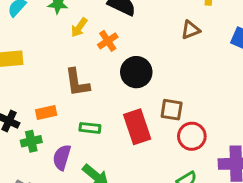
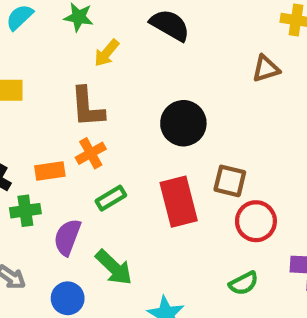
orange cross: (108, 41) -> (91, 153), moved
brown L-shape: (77, 83) -> (87, 107), moved
green rectangle: (90, 128) -> (111, 198), turned -42

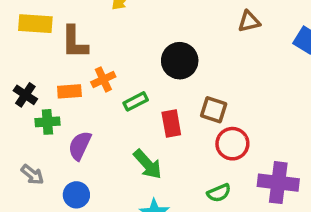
brown L-shape: (87, 107) -> (74, 42), moved
green rectangle: (111, 198) -> (136, 101), moved
red rectangle: (179, 202) -> (171, 123), size x0.7
green arrow: (114, 267) -> (148, 164), moved

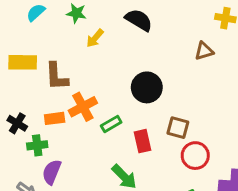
orange cross: (103, 79) -> (83, 107), size x1.4
purple semicircle: (80, 146) -> (52, 172), moved

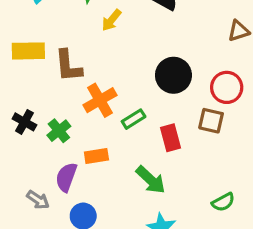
orange rectangle: (55, 118) -> (96, 156), moved
green cross: (37, 145) -> (59, 131), moved, turned -30
red circle: (195, 156) -> (227, 87), moved

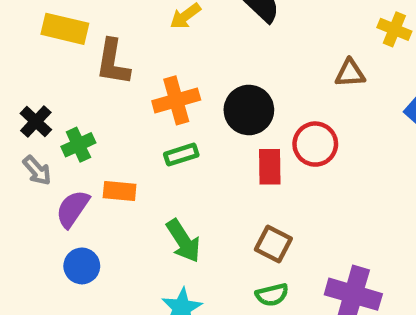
orange cross: (100, 100) -> (176, 100), moved
brown square: (211, 121) -> (273, 244), moved
red rectangle: (171, 138) -> (270, 167), moved
gray arrow: (38, 200) -> (37, 170), moved

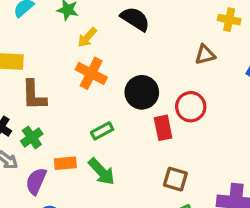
brown L-shape: (113, 62) -> (34, 95), moved
orange cross: (176, 100) -> (91, 73), moved, turned -36
green arrow: (183, 241) -> (102, 172), moved

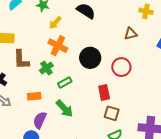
red rectangle: (163, 128) -> (104, 92), moved
green cross: (32, 137) -> (46, 68), moved
orange rectangle: (65, 163) -> (34, 96), moved
purple semicircle: (36, 181) -> (40, 120), moved

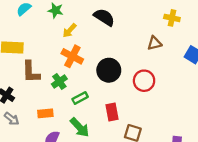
red rectangle: (104, 92) -> (112, 112), moved

